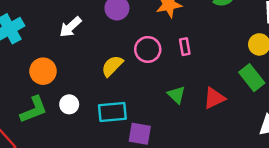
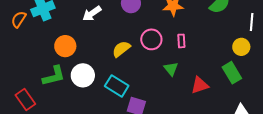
green triangle: (176, 95) -> (171, 69), moved
white circle: (69, 104) -> (83, 75), size x1.5
cyan rectangle: (112, 112) -> (117, 86), turned 30

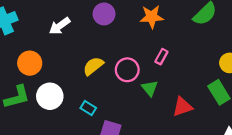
pink circle: (151, 39) -> (127, 70), moved
pink rectangle: (181, 41) -> (161, 57), turned 32
cyan rectangle: (117, 86) -> (88, 108), size x0.6

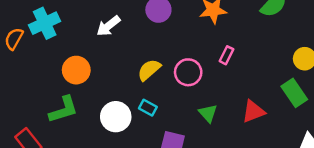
green triangle: (150, 88) -> (208, 113), moved
white circle: (50, 96) -> (116, 117), moved
cyan rectangle: (88, 108) -> (148, 108), moved

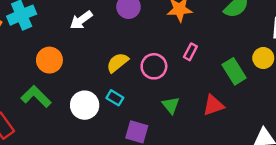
green rectangle: (294, 93) -> (234, 71), moved
green L-shape: (63, 110) -> (36, 97), turned -120

